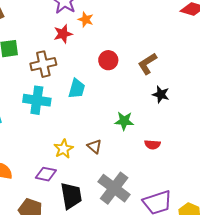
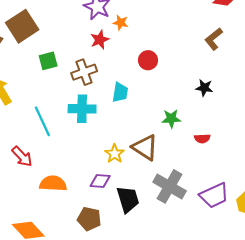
brown L-shape: (147, 64) -> (214, 39), moved
brown triangle: (94, 146) -> (145, 147), size x1.8

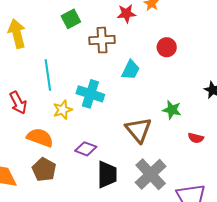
green square: (48, 61) -> (71, 19), turned -30
cyan cross: (82, 109) -> (90, 94), moved
yellow star: (115, 154) -> (63, 110), moved
brown pentagon: (89, 219) -> (44, 170), moved

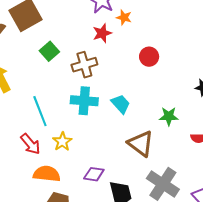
cyan trapezoid: (131, 70) -> (121, 104), moved, turned -55
cyan cross: (90, 94) -> (84, 101), moved
red arrow: (18, 103) -> (30, 144), moved

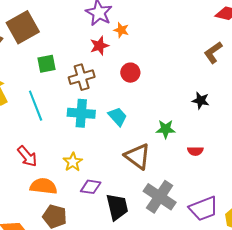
green square: (49, 51) -> (47, 64), turned 30
red circle: (149, 57) -> (130, 73), moved
cyan line: (40, 111) -> (36, 106), moved
yellow star: (62, 142) -> (73, 162), moved

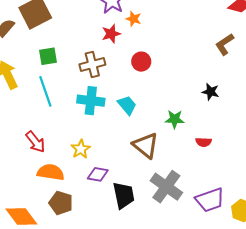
green square: (47, 64) -> (48, 56), moved

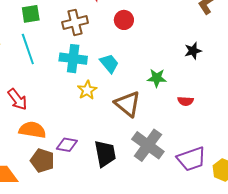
black star: (211, 92) -> (193, 51), turned -30
yellow star: (81, 149) -> (87, 90), moved
purple diamond: (98, 174) -> (67, 145), moved

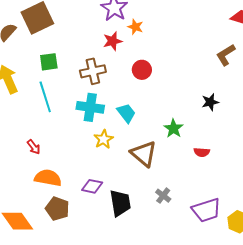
green star: (157, 78) -> (173, 128), turned 30
red arrow: (17, 99) -> (34, 147), size x0.7
purple diamond: (67, 145) -> (92, 186), moved
gray cross: (148, 145) -> (163, 196), size x0.5

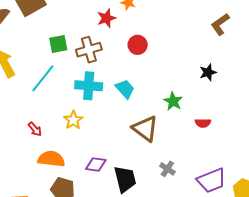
green square: (49, 62) -> (58, 44), moved
cyan line: (45, 97) -> (43, 78), turned 60
yellow star: (104, 139) -> (73, 120), moved

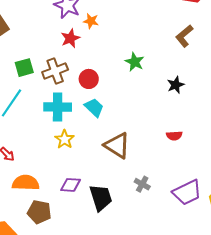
red circle: (138, 45) -> (89, 79), moved
green star: (173, 101) -> (135, 62), moved
yellow star: (73, 120) -> (65, 139), moved

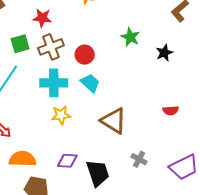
red star: (70, 38) -> (42, 18), moved, turned 30
black star: (176, 85) -> (164, 53), moved
yellow star: (65, 139) -> (61, 115), turned 30

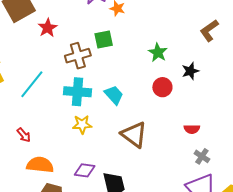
red star: (42, 18) -> (48, 28), moved, turned 30
green square: (20, 44) -> (104, 40), moved
red circle: (85, 55) -> (162, 87), moved
gray cross: (139, 159) -> (202, 156), moved

